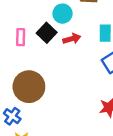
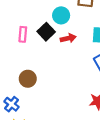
brown circle: (29, 87) -> (28, 79), size x0.6

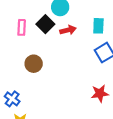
brown circle: (28, 79) -> (34, 64), moved

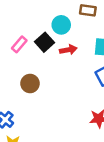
pink rectangle: (22, 27) -> (19, 44), turned 35

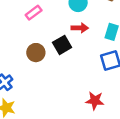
black square: (45, 42) -> (62, 45), moved

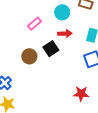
pink rectangle: (34, 13) -> (34, 24), moved

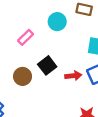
red arrow: (65, 34) -> (73, 76), moved

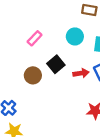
cyan circle: (57, 22) -> (75, 36), moved

